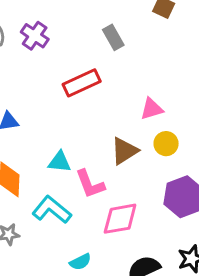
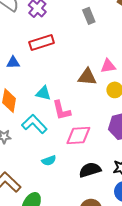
red rectangle: (82, 83) -> (42, 43), moved
brown triangle: (124, 151) -> (87, 77), moved, turned 30

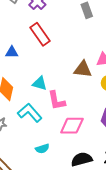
red rectangle: (42, 43) -> (40, 34), turned 70

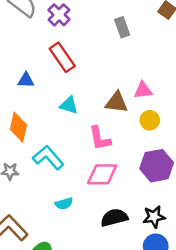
cyan triangle: (40, 83) -> (69, 105), moved
pink L-shape: (57, 100) -> (100, 138), moved

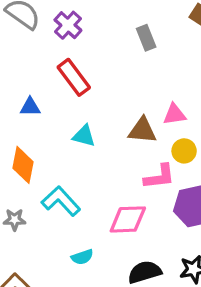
pink L-shape: (100, 138) -> (159, 177), moved, turned -84

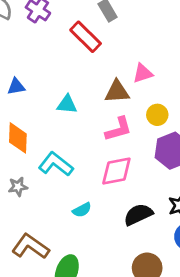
red rectangle: (74, 77) -> (86, 37), moved
yellow circle: (184, 151) -> (157, 115), moved
pink L-shape: (159, 177) -> (119, 129), moved

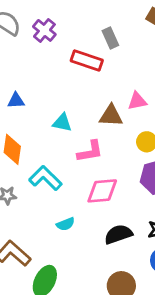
red rectangle: (86, 37) -> (87, 60), turned -32
pink L-shape: (119, 129) -> (90, 151), moved

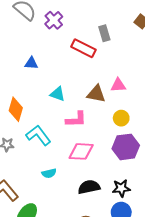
blue triangle: (16, 101) -> (31, 63), moved

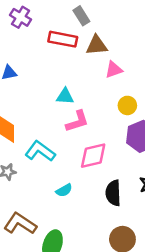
cyan triangle: (58, 94) -> (65, 96), moved
brown triangle: (96, 94) -> (97, 45), moved
black semicircle: (89, 187) -> (113, 193), turned -65

